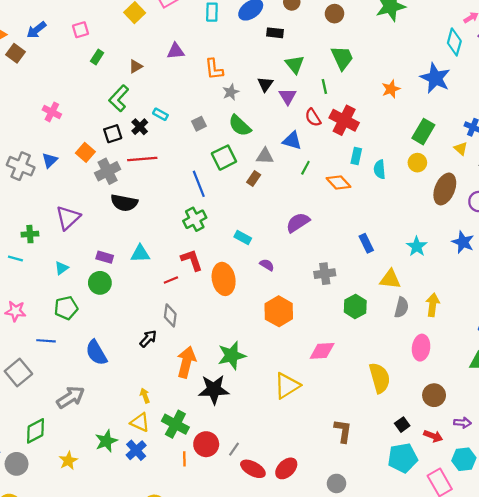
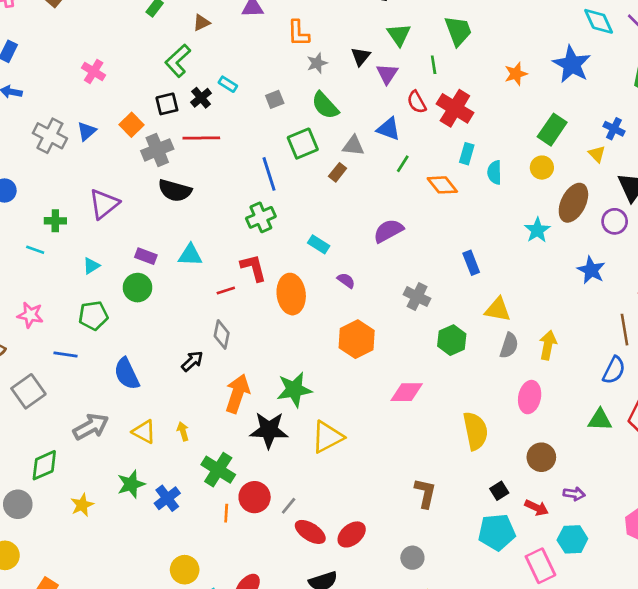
cyan diamond: (454, 42) -> (599, 21), turned -44
cyan star: (417, 246) -> (537, 230), moved
gray cross: (325, 274) -> (417, 297), turned 30
yellow triangle: (287, 386) -> (327, 437), moved
yellow triangle: (140, 422) -> (144, 432), moved

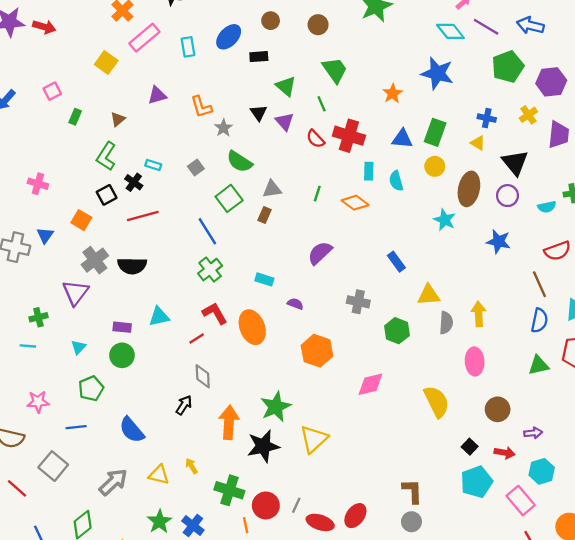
blue triangle: (389, 129) -> (402, 139), moved
gray cross: (157, 150) -> (95, 260), moved
brown L-shape: (425, 493) -> (412, 491), moved

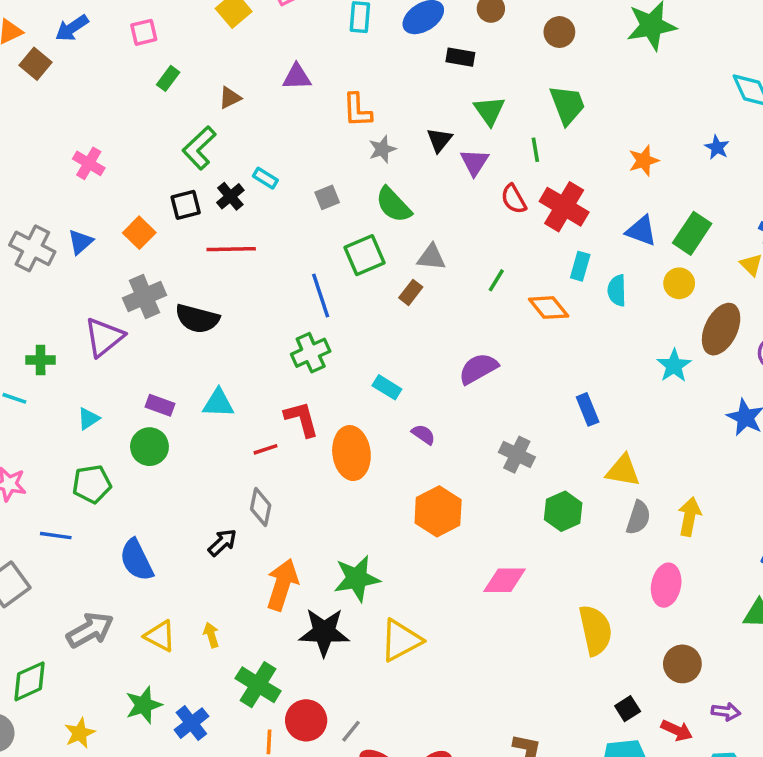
blue star: (437, 73) -> (717, 147), size x0.5

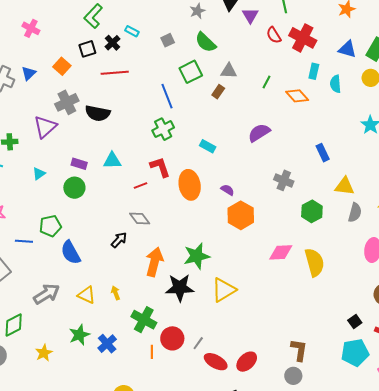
purple semicircle: (423, 434) -> (227, 190), moved
green pentagon: (92, 484) -> (50, 226), moved
gray diamond: (261, 507) -> (140, 218), turned -45
yellow semicircle: (595, 630) -> (314, 262), moved

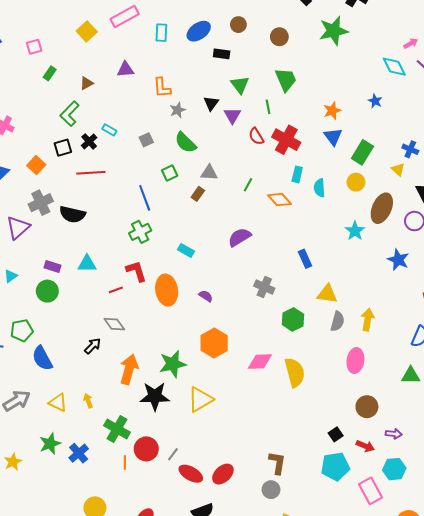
blue triangle: (347, 49) -> (333, 137), moved, turned 36
green square: (191, 72) -> (170, 173), size x0.7
orange hexagon: (241, 215) -> (214, 343), moved

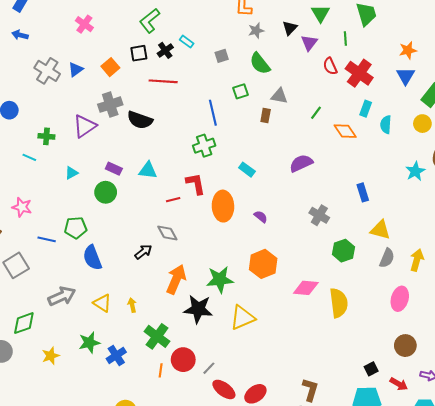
brown rectangle: (198, 194) -> (266, 115), turned -32

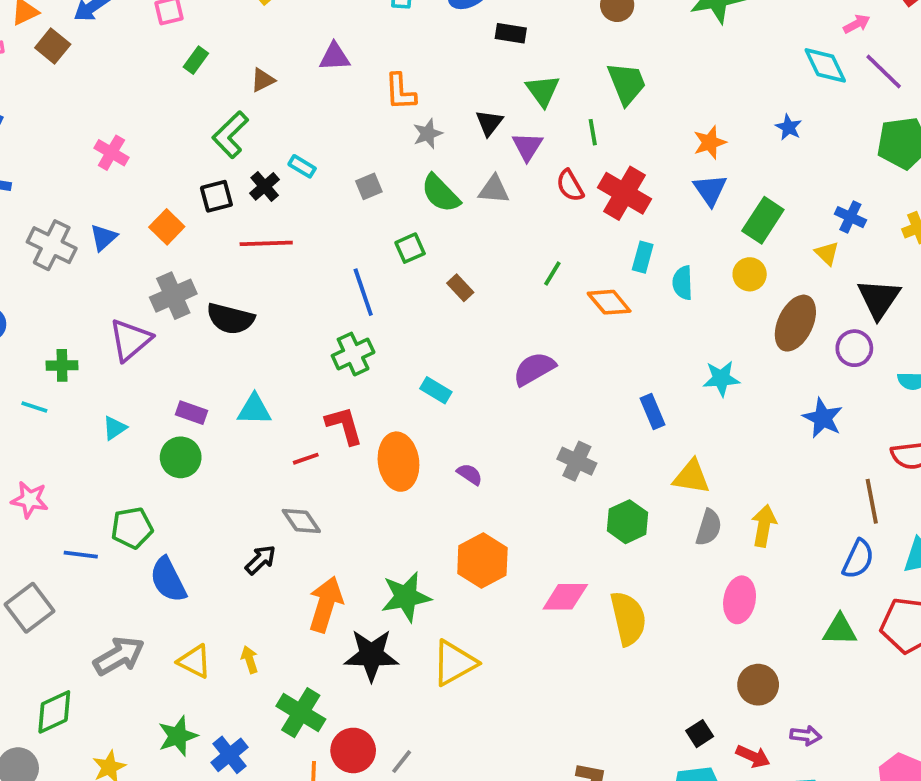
gray triangle: (279, 96) -> (494, 190), moved
brown rectangle: (266, 115) -> (460, 288), turned -48
cyan star: (415, 171) -> (721, 378), moved, turned 30

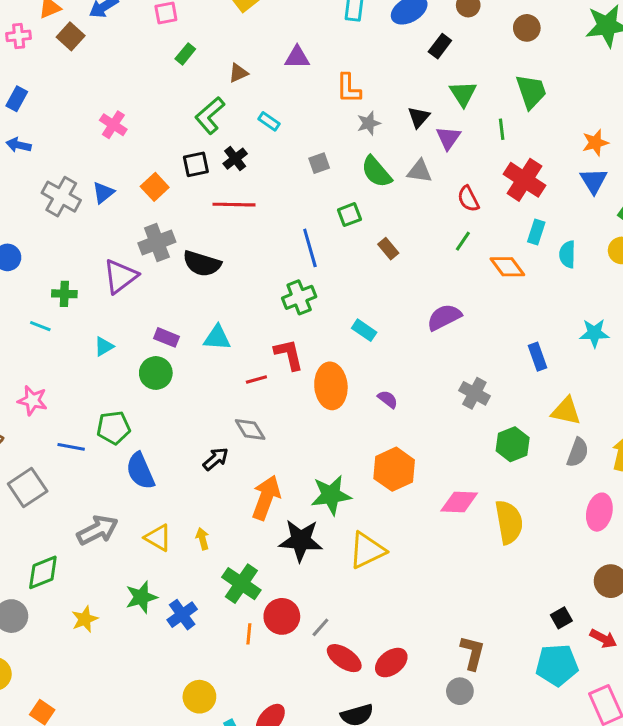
black rectangle: (511, 33) -> (440, 46), turned -65
cyan rectangle: (302, 166) -> (269, 121), moved
red semicircle: (570, 186) -> (468, 199), moved

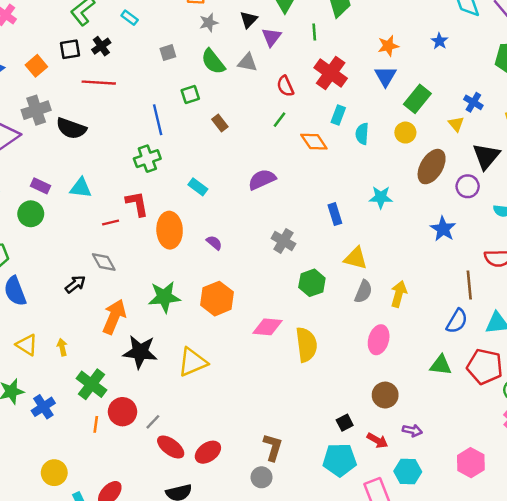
green star: (331, 495) -> (164, 297), moved

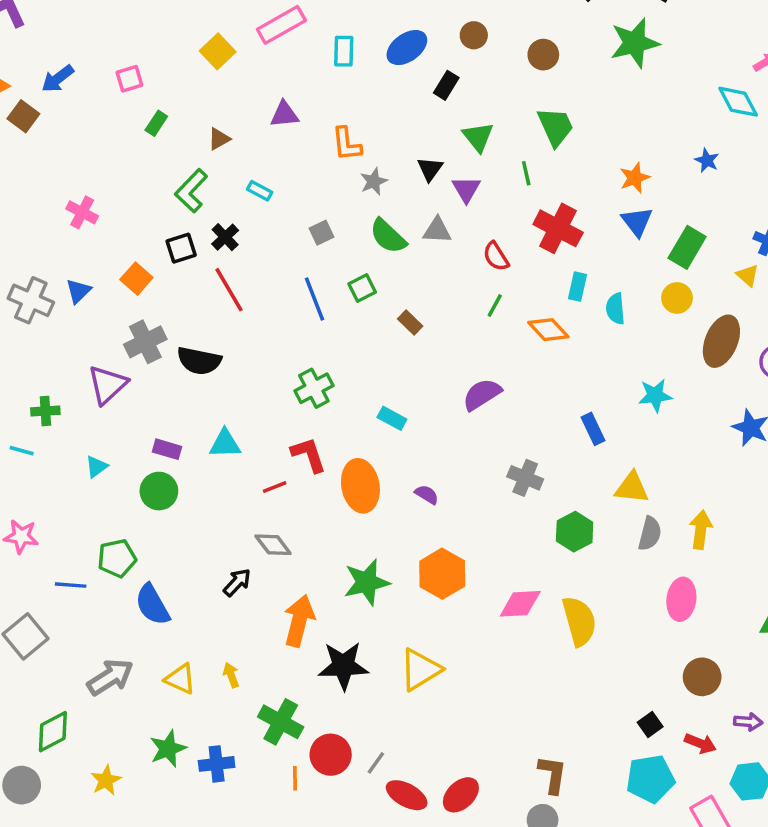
red line: (99, 83) -> (229, 290), turned 64
blue line: (158, 120) -> (315, 299), moved
blue cross: (43, 407) -> (217, 764), turned 35

